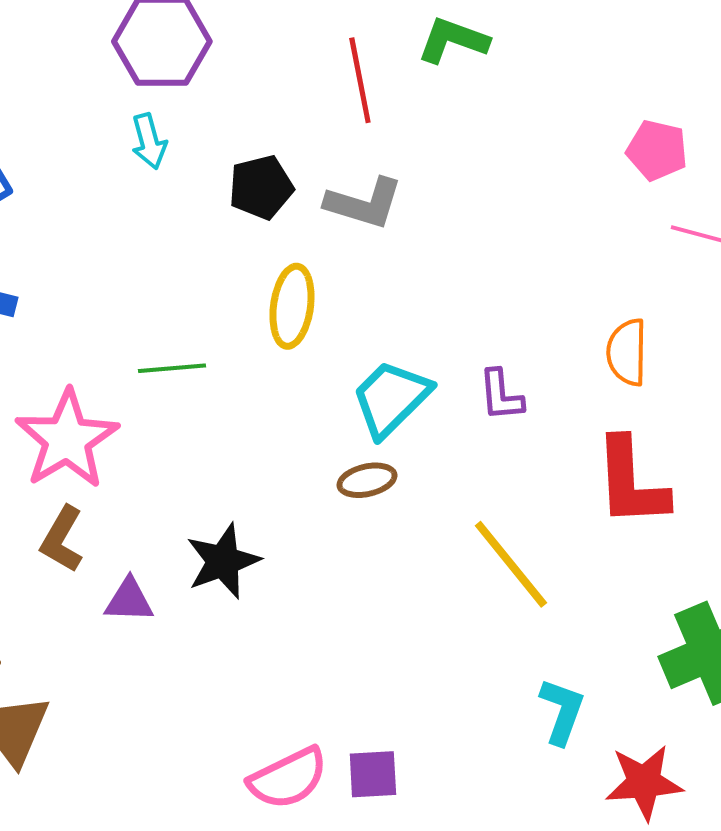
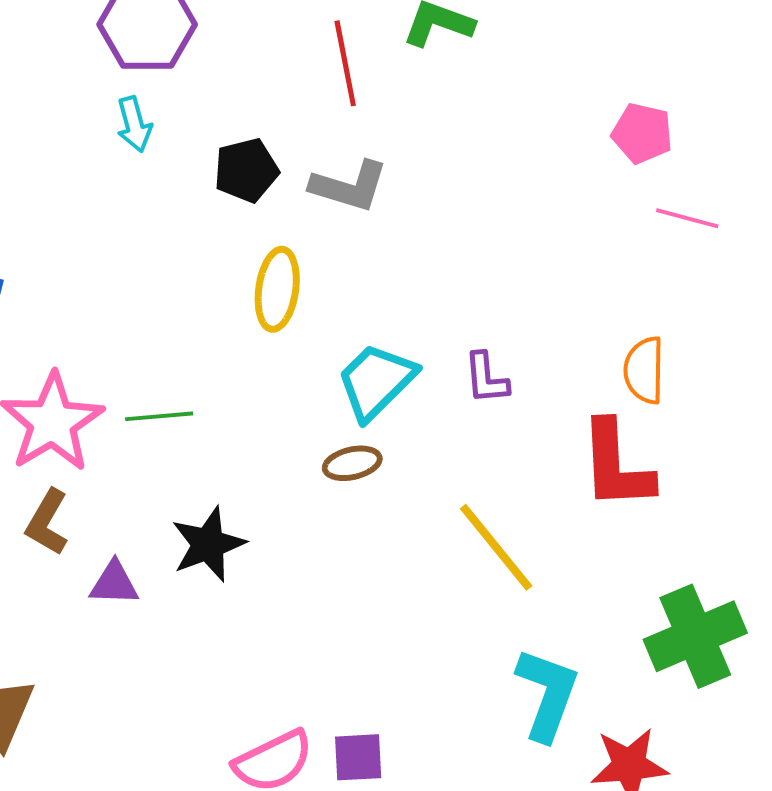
orange semicircle: (627, 352) -> (644, 370), moved
green line: (172, 368) -> (159, 416), moved
cyan L-shape: (562, 711) -> (547, 694), size x1.4

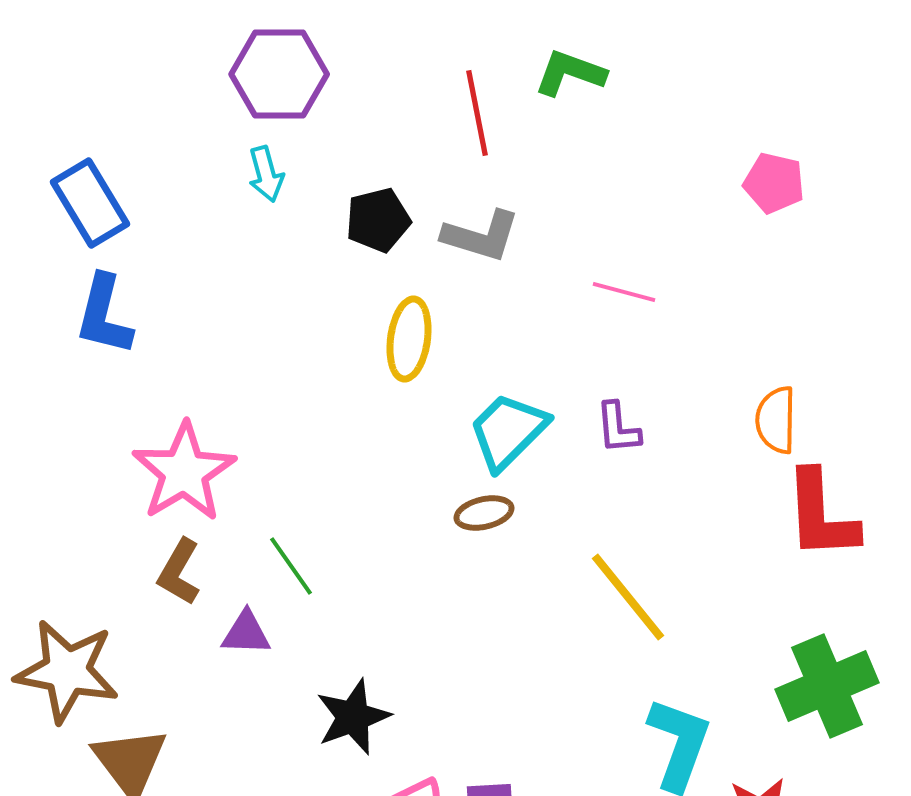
pink line: (687, 218) -> (624, 292), moved
green line: (159, 416) -> (291, 566), moved, turned 60
red L-shape: (616, 465) -> (821, 515), moved
black star: (208, 544) -> (353, 717), moved

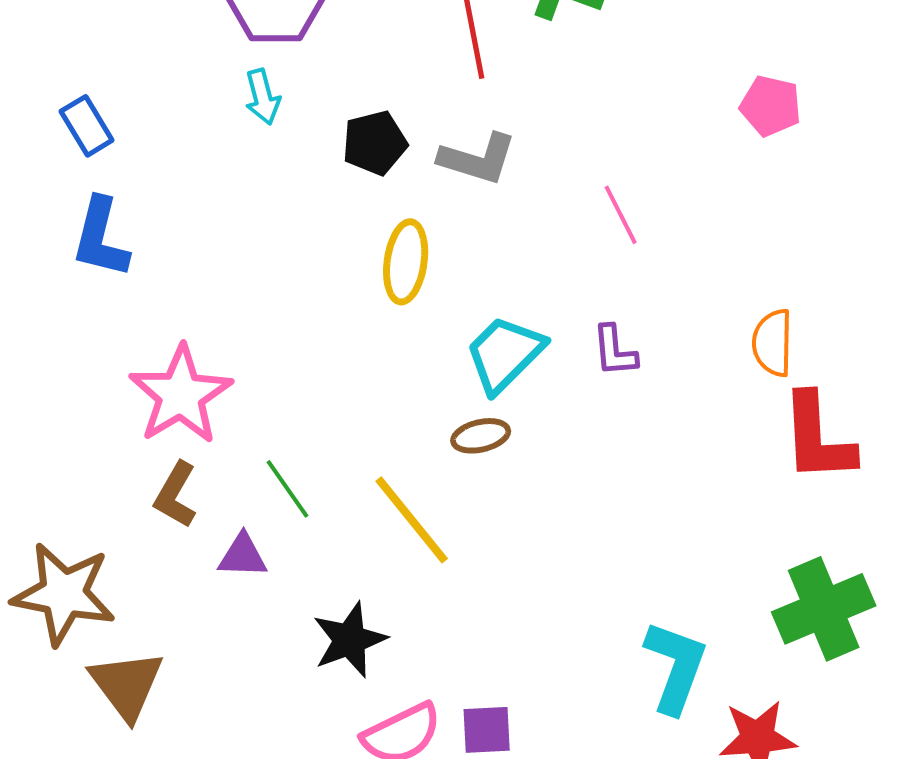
blue rectangle: (90, 203) -> (87, 126), size x0.7
pink line: (624, 292) -> (621, 215), turned 48
yellow line: (628, 597) -> (412, 520), moved

